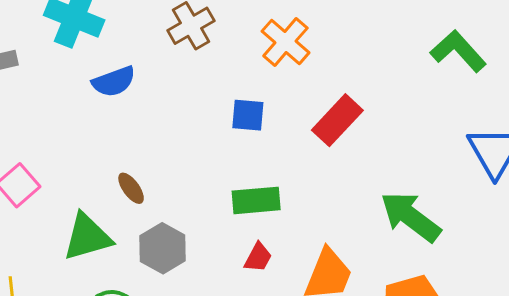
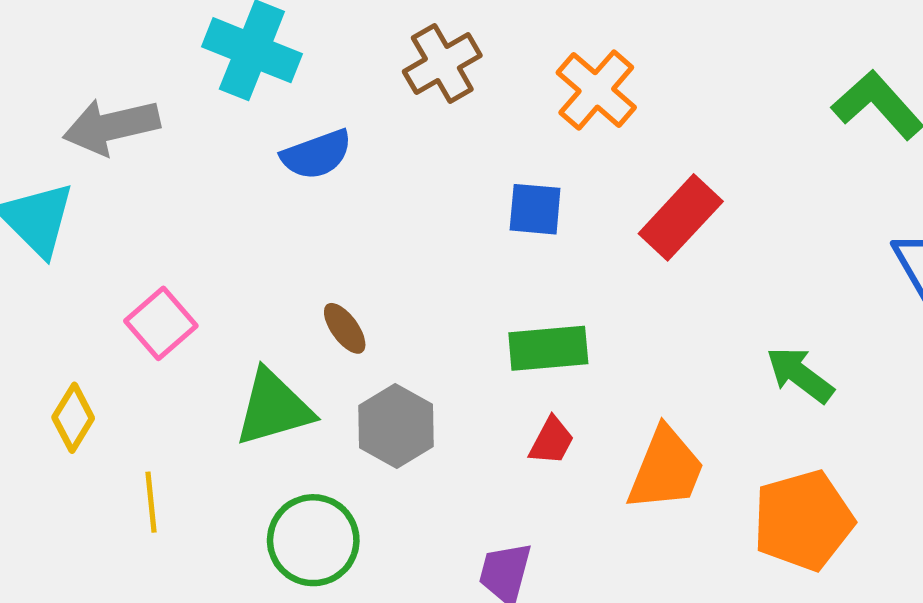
green arrow: (411, 217) -> (800, 375), size x0.7

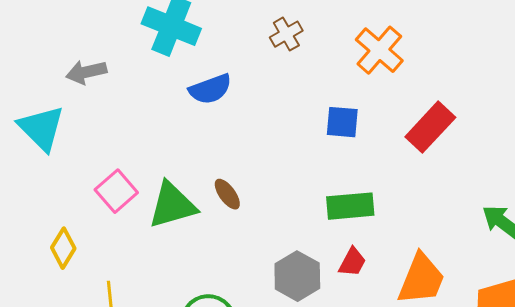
brown cross: (442, 63) -> (286, 34), size x0.7
gray arrow: (111, 126) -> (86, 72), size x0.7
green triangle: (274, 408) -> (172, 205), moved
gray hexagon: (396, 426) -> (297, 276), moved

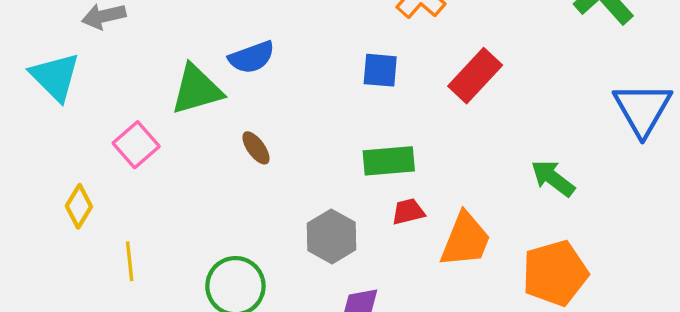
blue semicircle: (210, 89) -> (252, 57), moved
green triangle: (172, 205) -> (197, 90), moved
red trapezoid: (352, 262) -> (408, 212), moved, turned -132

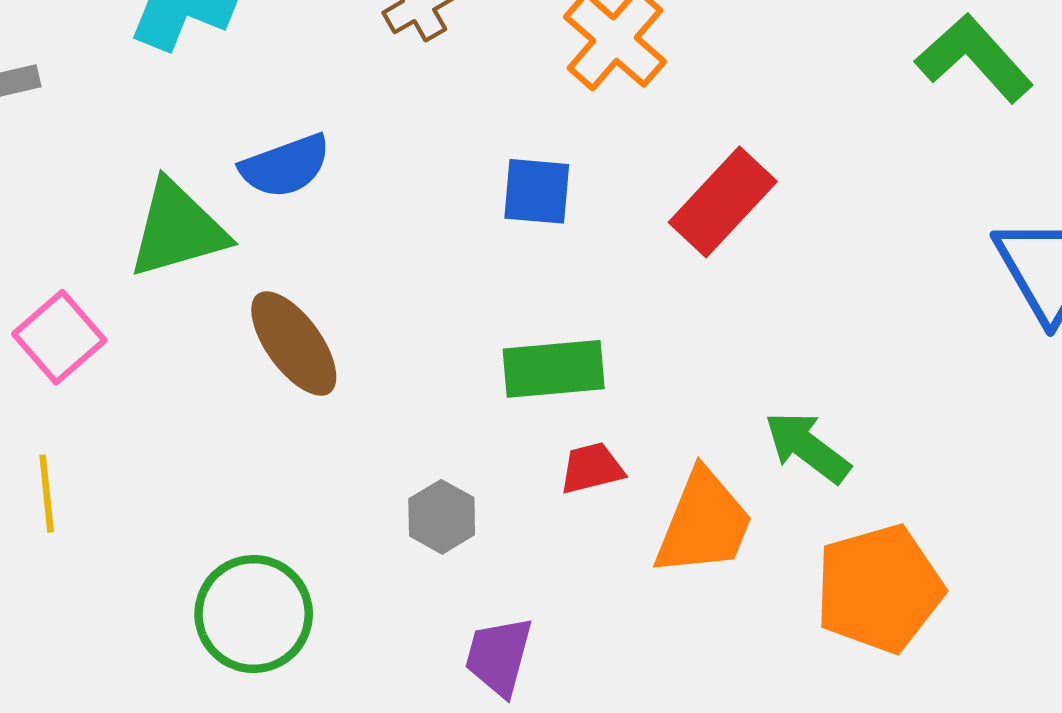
brown ellipse: (256, 148) -> (294, 344), size x1.6
green arrow: (553, 178) -> (807, 447), moved
gray hexagon: (332, 236) -> (442, 517), size x0.7
yellow line: (130, 261) -> (47, 494), moved

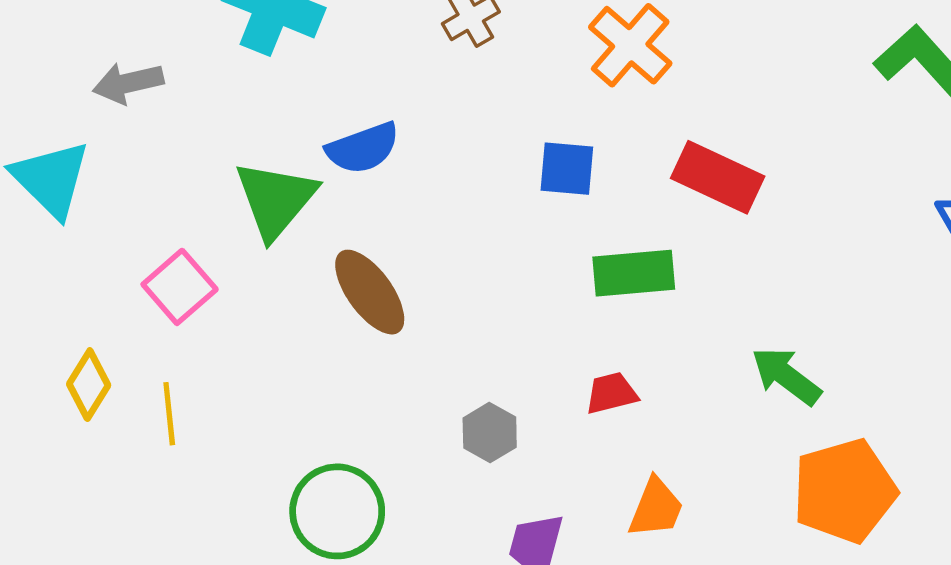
red rectangle: (723, 202) -> (718, 177), turned 72
green triangle: (178, 229) -> (275, 199), turned -34
green rectangle: (554, 369) -> (634, 273), moved
orange trapezoid: (704, 523) -> (656, 508), moved, size x0.7

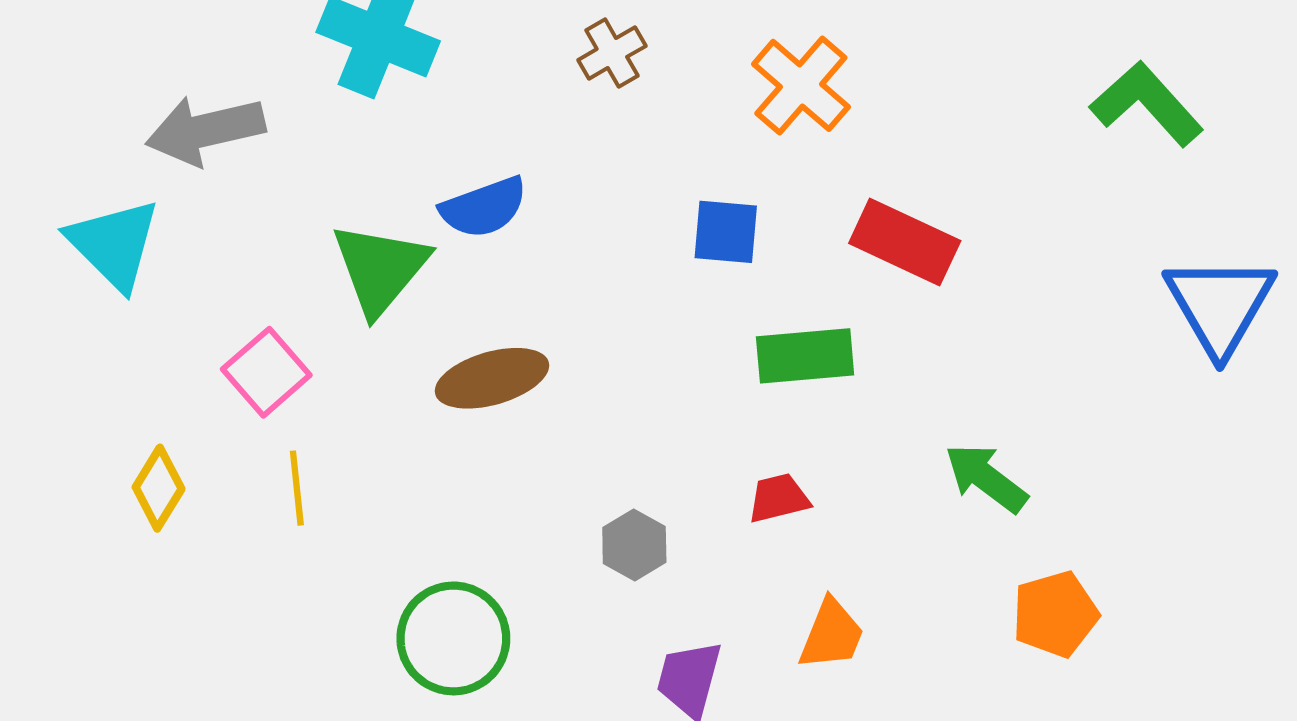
gray arrow: (128, 83) -> (205, 130), size x1.4
brown ellipse: (370, 292) -> (492, 378), turned -70
yellow line: (169, 414) -> (297, 488), moved
orange pentagon: (844, 491) -> (1055, 614), size x0.7

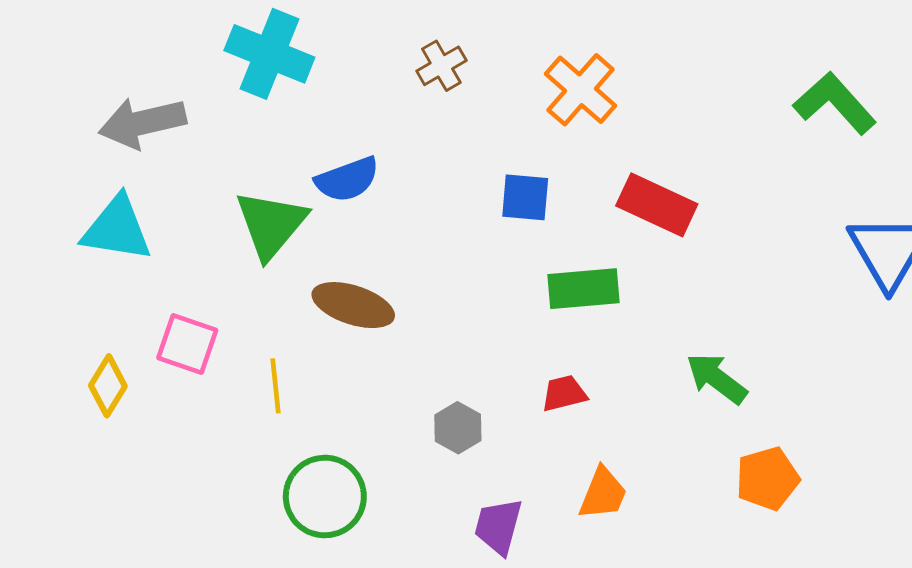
cyan triangle: (114, 244) -> (117, 229), moved, turned -36
pink square: (266, 372) -> (187, 344), moved, turned -30
brown ellipse: (492, 378) -> (353, 305), turned 34
yellow line: (297, 488) -> (275, 386), moved

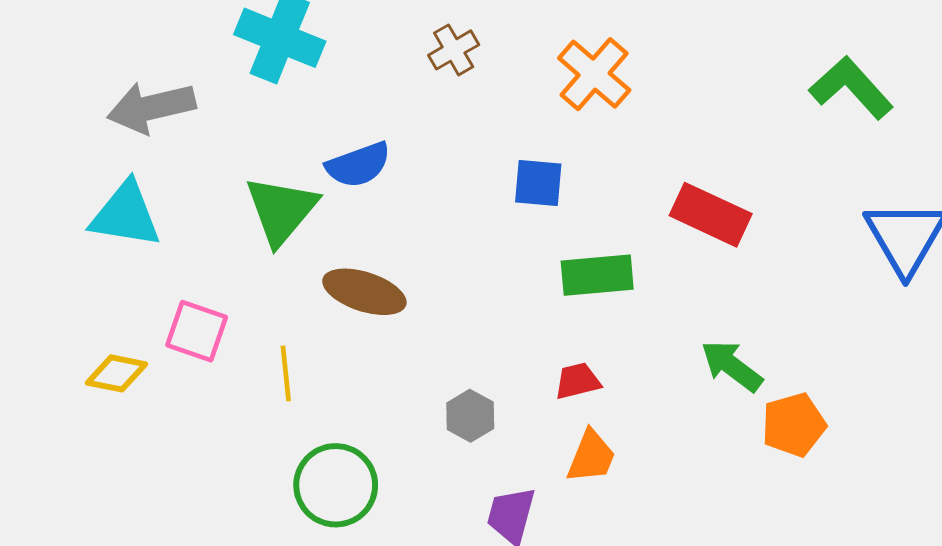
red rectangle: (657, 205) -> (711, 215), moved
yellow diamond: (108, 386) -> (116, 373), turned 70
orange pentagon: (767, 479) -> (794, 425), moved
orange trapezoid: (603, 494) -> (591, 457), moved

